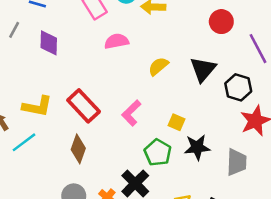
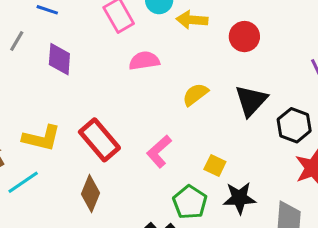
red circle: (221, 22) -> (244, 37), moved

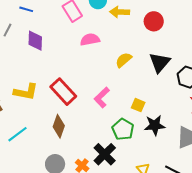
cyan line: (23, 182) -> (17, 134), moved

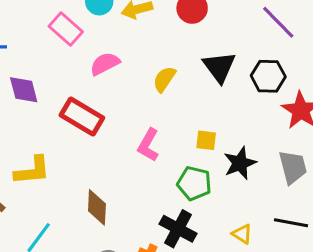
red rectangle: (63, 92) -> (82, 117), moved

